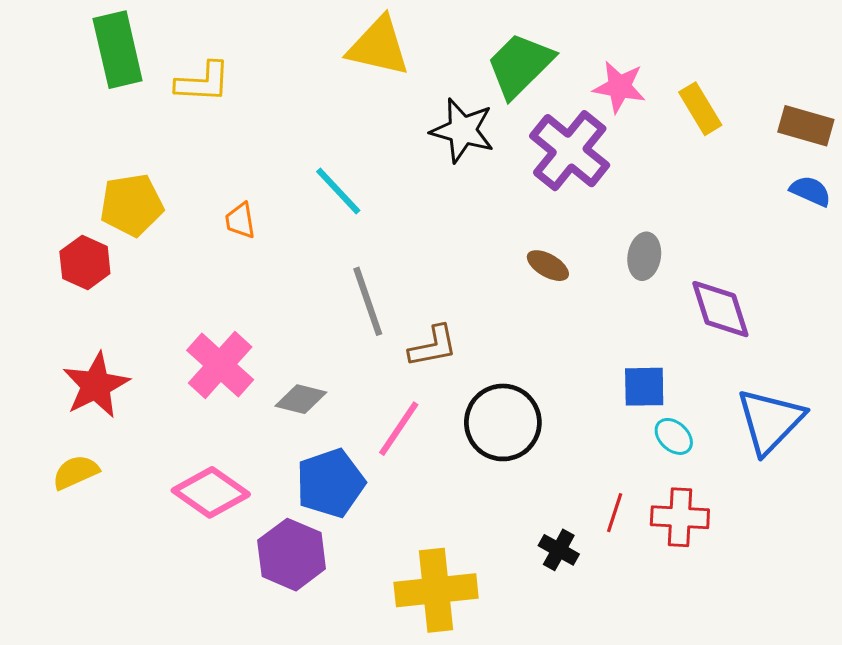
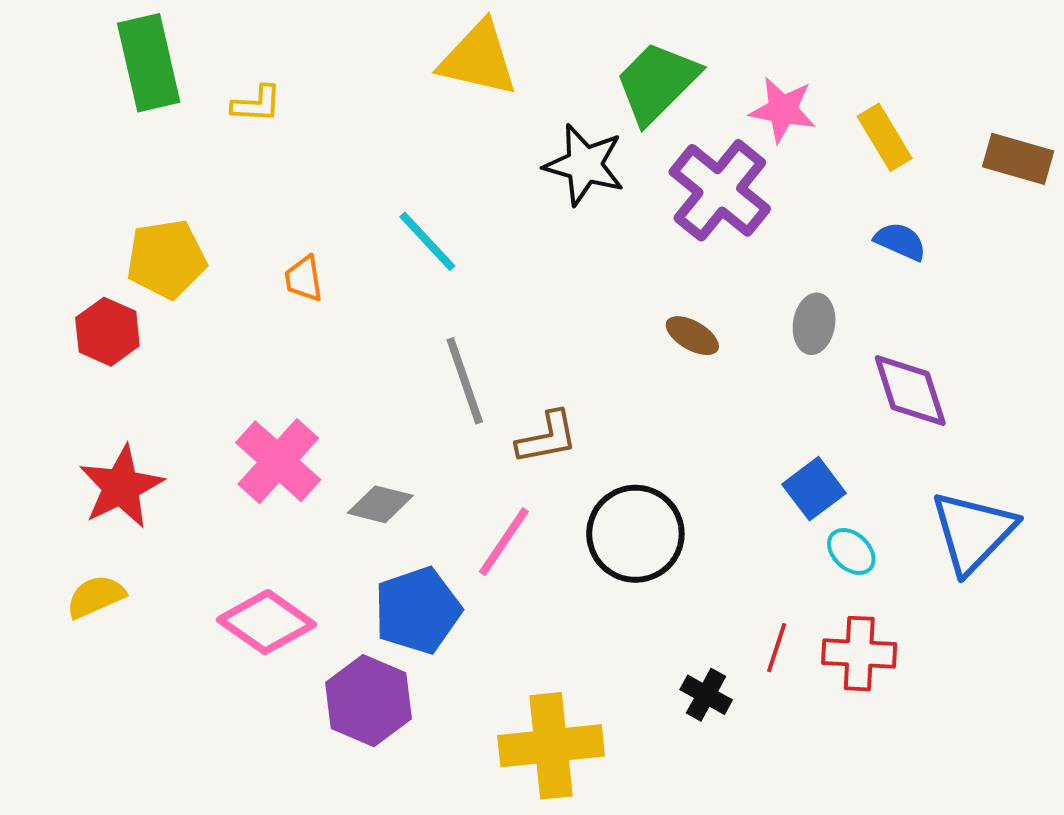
yellow L-shape: (203, 82) -> (257, 104), size x0.7
blue semicircle: (810, 191) -> (900, 241), moved
blue square: (644, 387) -> (814, 489), turned -36

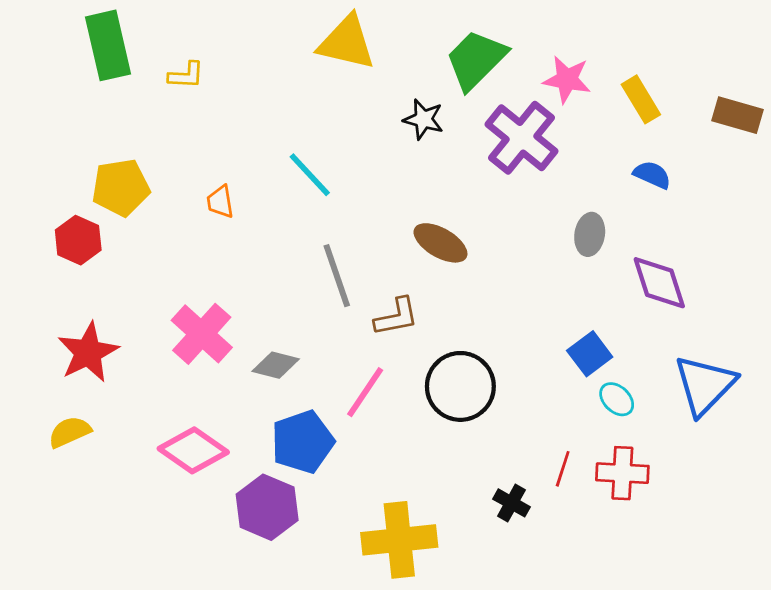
black star: (584, 165) -> (423, 119), size x0.7
brown ellipse: (692, 336) -> (440, 243), moved, size x1.4

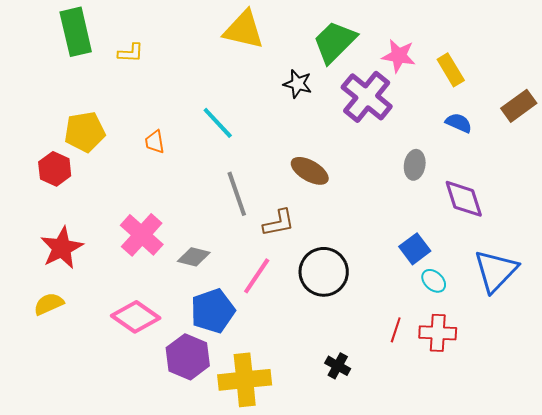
brown rectangle: (737, 115) -> (519, 106), moved, turned -52
black cross: (512, 503) -> (338, 366), moved
yellow cross: (399, 540) -> (245, 380), moved

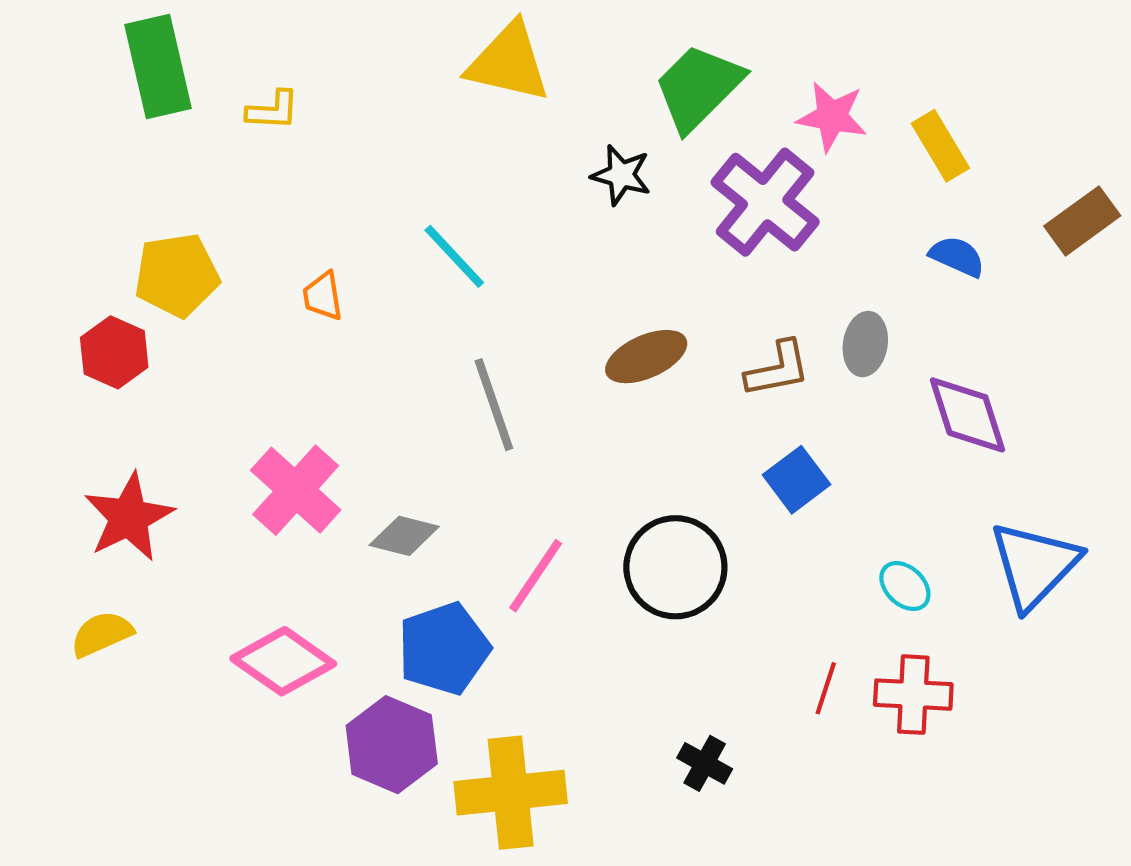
brown ellipse: (310, 171) -> (646, 357), turned -54
brown L-shape: (279, 223) -> (778, 369), moved
blue square: (415, 249) -> (796, 480), moved

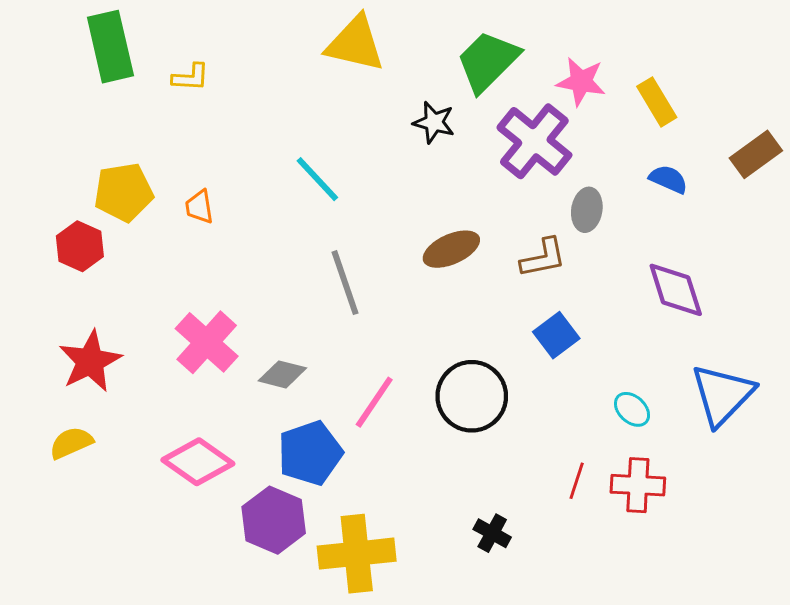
orange trapezoid: (323, 296) -> (199, 207), moved
gray ellipse: (865, 344) -> (587, 210), moved

